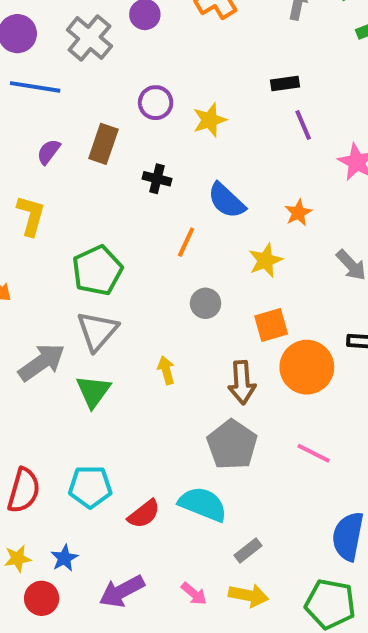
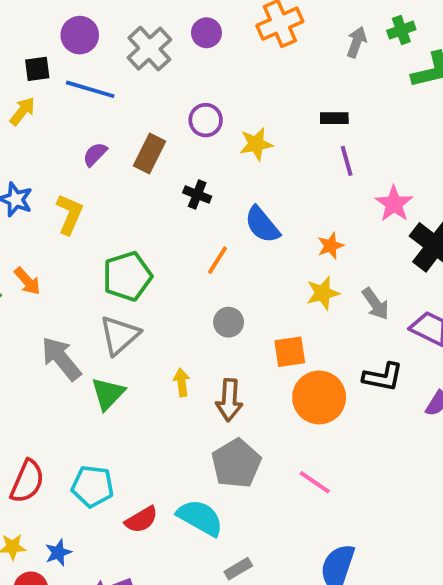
yellow star: (265, 260) -> (323, 293), moved
gray arrow: (42, 362) -> (61, 359), turned -102
brown arrow: (242, 383) -> (229, 400), moved

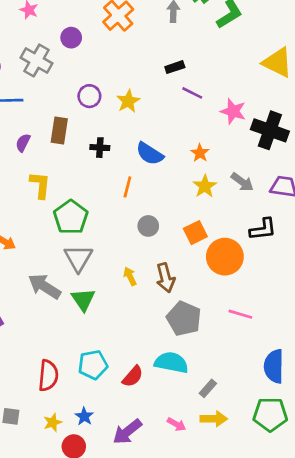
purple line: (347, 161) -> (192, 93), turned -30
yellow L-shape: (70, 214) -> (40, 185), moved

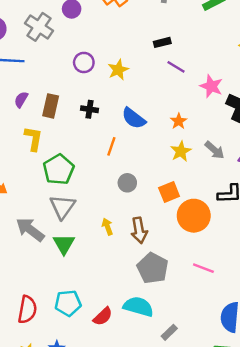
brown rectangle: (59, 131) -> (51, 106), moved

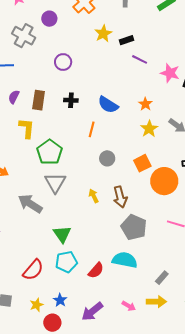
yellow star: (118, 70) -> (103, 34), moved
green triangle: (64, 244) -> (62, 234), moved
red semicircle: (27, 310) -> (33, 270), turned 35
gray rectangle: (169, 332) -> (162, 278), moved

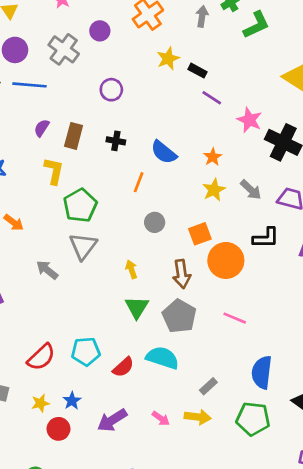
black rectangle: (127, 40) -> (198, 71), turned 40
brown arrow: (120, 197) -> (182, 274), moved
gray arrow: (30, 204) -> (47, 270), size x0.7
green triangle: (62, 234) -> (137, 307), moved

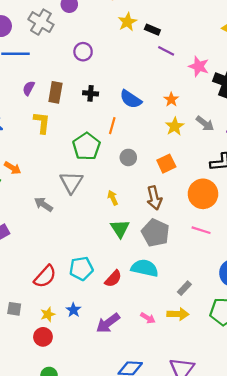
green pentagon: (80, 205) -> (86, 146), moved
orange circle: (226, 260) -> (203, 194), moved
red circle: (58, 429) -> (43, 337), moved

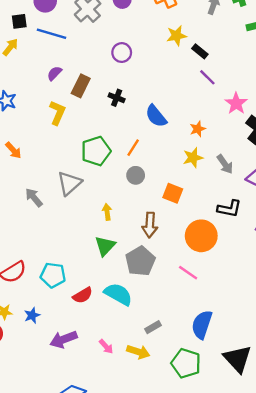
orange line: (112, 126) -> (133, 148), moved
orange square: (166, 164) -> (173, 193), turned 30

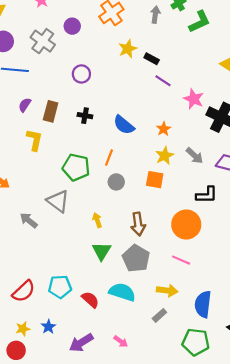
green pentagon: (96, 151) -> (76, 167), turned -30
gray triangle: (69, 183) -> (58, 201), turned -30
orange square: (173, 193) -> (155, 180), moved
red semicircle: (83, 295) -> (90, 300), turned -96
yellow arrow: (138, 352) -> (167, 290), moved

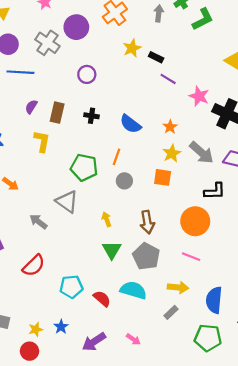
purple circle: (72, 26) -> (76, 27), size x1.5
gray arrow: (195, 156) -> (202, 153), size x1.4
red semicircle: (24, 291) -> (34, 266), moved

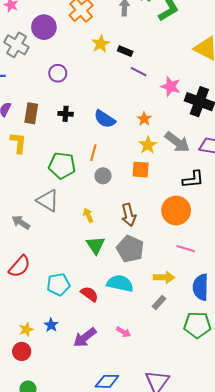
pink line: (191, 257) -> (186, 249), moved

